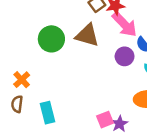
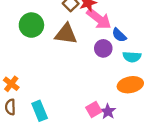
green circle: (51, 39) -> (31, 25), moved

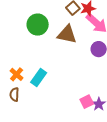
cyan rectangle: (40, 111) -> (39, 78), moved, turned 54

